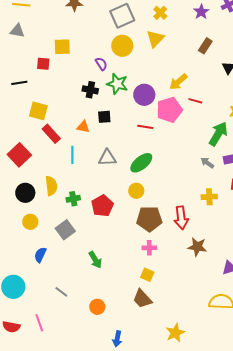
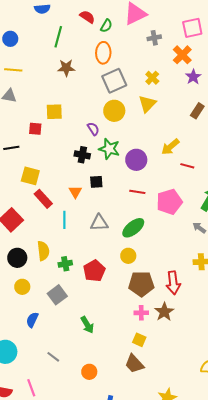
pink pentagon: (169, 110) -> (169, 202), moved
orange triangle: (83, 127) -> (75, 192), turned 48
brown star: (197, 247) -> (164, 312), moved, turned 30

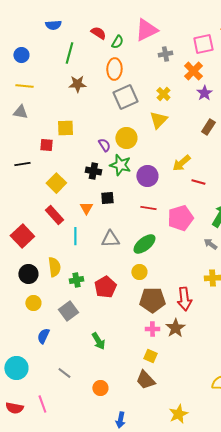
yellow circle: (114, 111) -> (126, 138), moved
yellow square: (30, 176) -> (56, 183), moved, turned 30

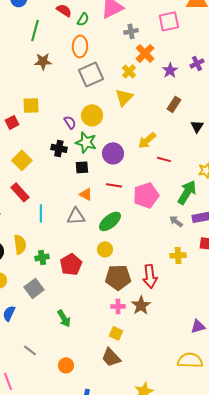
orange cross: (193, 71) -> (145, 53), moved
red square: (46, 145) -> (12, 122), turned -32
black square: (107, 198) -> (82, 167), moved
orange triangle: (86, 208) -> (86, 194), moved, turned -32

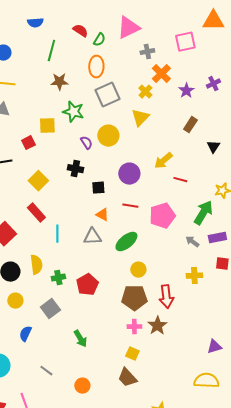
green star: (86, 142) -> (73, 112), moved
yellow circle: (105, 249) -> (138, 270), moved

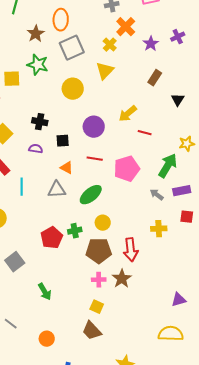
brown star: (59, 82) -> (36, 34), moved, turned -30
purple semicircle: (86, 143) -> (36, 149), moved, turned -48
green cross: (58, 278) -> (75, 231), moved

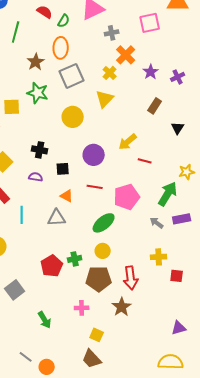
purple cross: (178, 37) -> (178, 77), moved
green ellipse: (91, 195) -> (104, 223), moved
red square: (187, 217) -> (177, 276), moved
pink cross: (99, 280) -> (82, 308), moved
gray line: (11, 324) -> (26, 357), moved

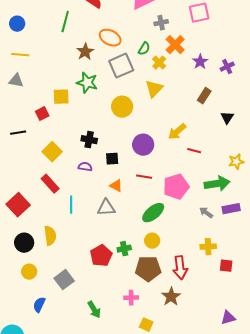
green semicircle: (64, 21) -> (144, 49), moved
orange ellipse: (61, 48) -> (110, 38), turned -65
green arrow: (168, 194) -> (217, 184), turned 50

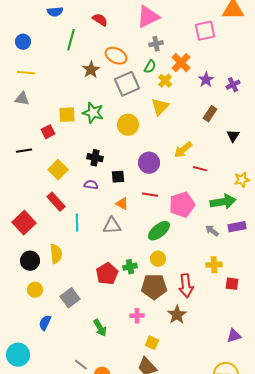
gray cross: (161, 23) -> (156, 44), moved
green star: (87, 83) -> (93, 113), moved

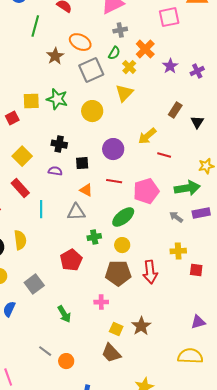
brown rectangle: (210, 114) -> (175, 110), moved
green cross: (130, 267) -> (94, 237), moved
brown star: (177, 315) -> (141, 326), moved

